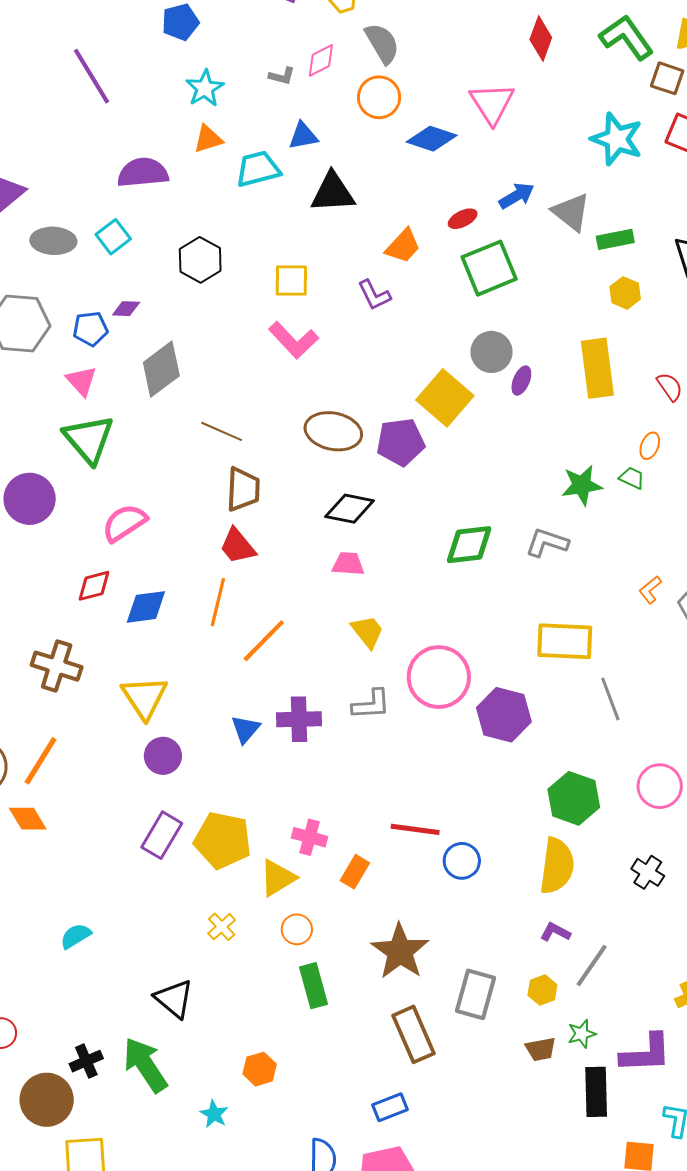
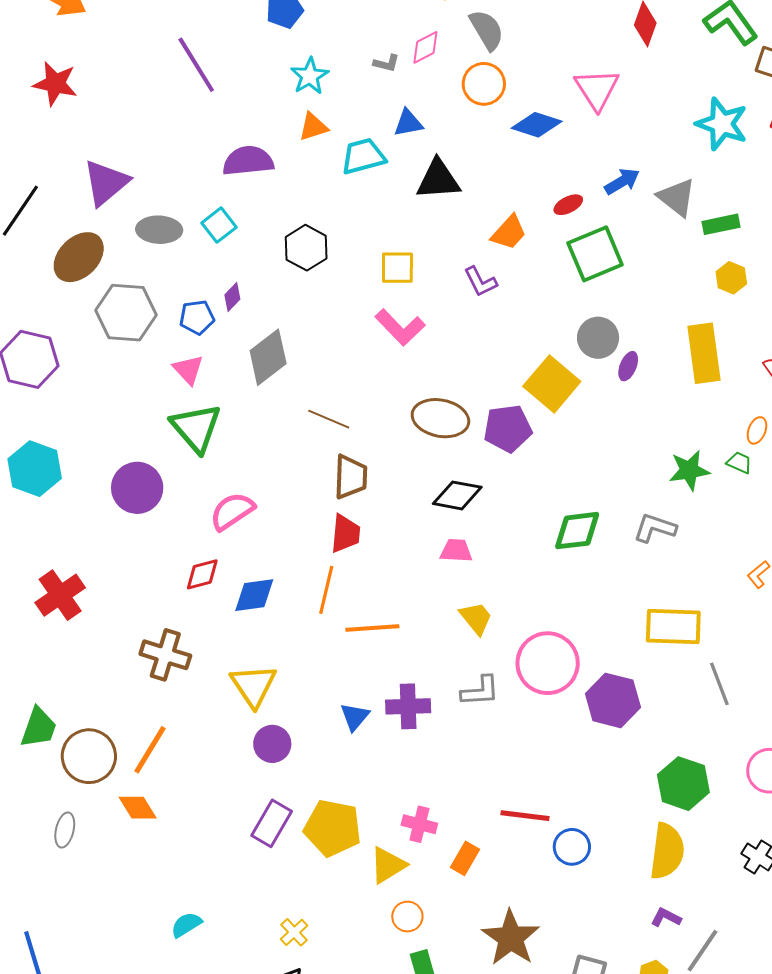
purple diamond: (126, 309) -> (232, 297), turned -48
red trapezoid: (238, 546) -> (345, 534), turned -135
orange line: (264, 641) -> (372, 628), turned 42
yellow cross: (222, 927) -> (294, 932), moved

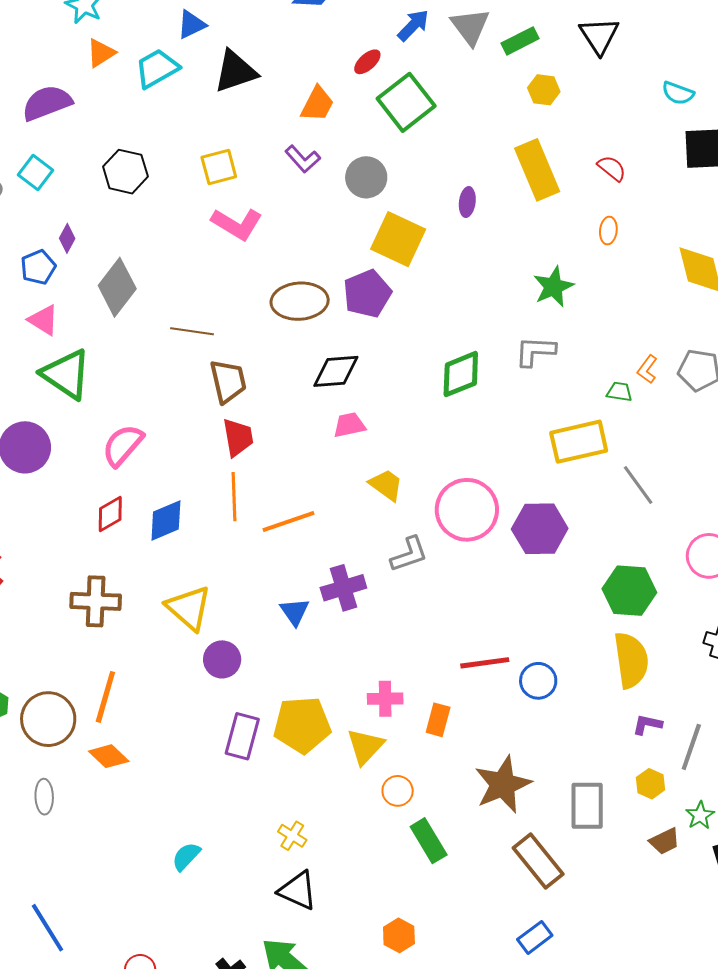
gray triangle: (677, 197) -> (470, 26), turned 30
gray circle: (598, 338) -> (366, 177), moved
green trapezoid: (739, 463) -> (619, 392), moved
brown star: (511, 938) -> (503, 785), turned 30

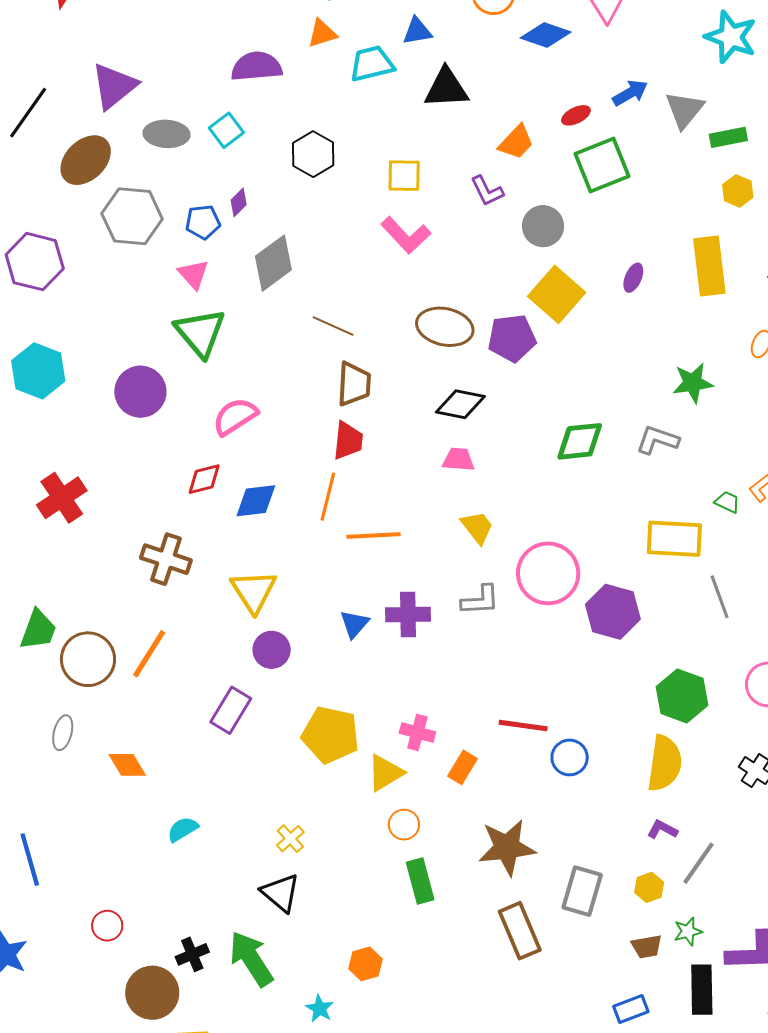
purple rectangle: (242, 736) -> (231, 710), moved
orange diamond: (109, 756) -> (127, 765), moved
blue rectangle: (535, 937) -> (631, 1009), moved

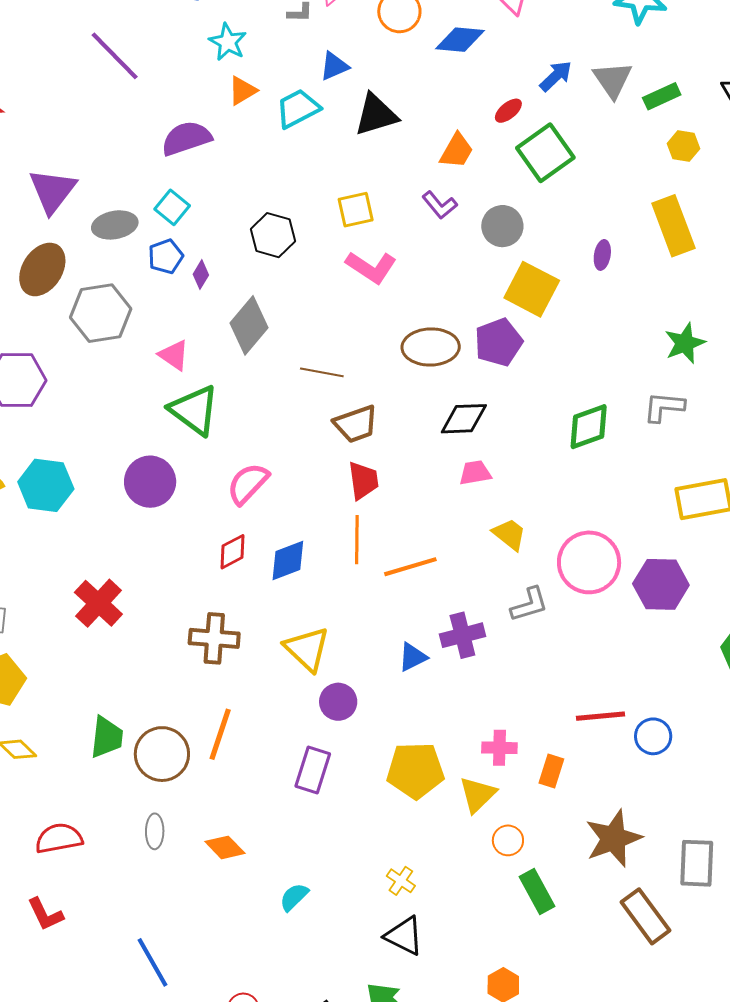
black hexagon: (313, 154) -> (273, 235), moved
blue pentagon: (203, 222) -> (166, 256), moved
brown trapezoid: (354, 384) -> (356, 424), turned 81
blue triangle: (354, 624) -> (413, 657), turned 36

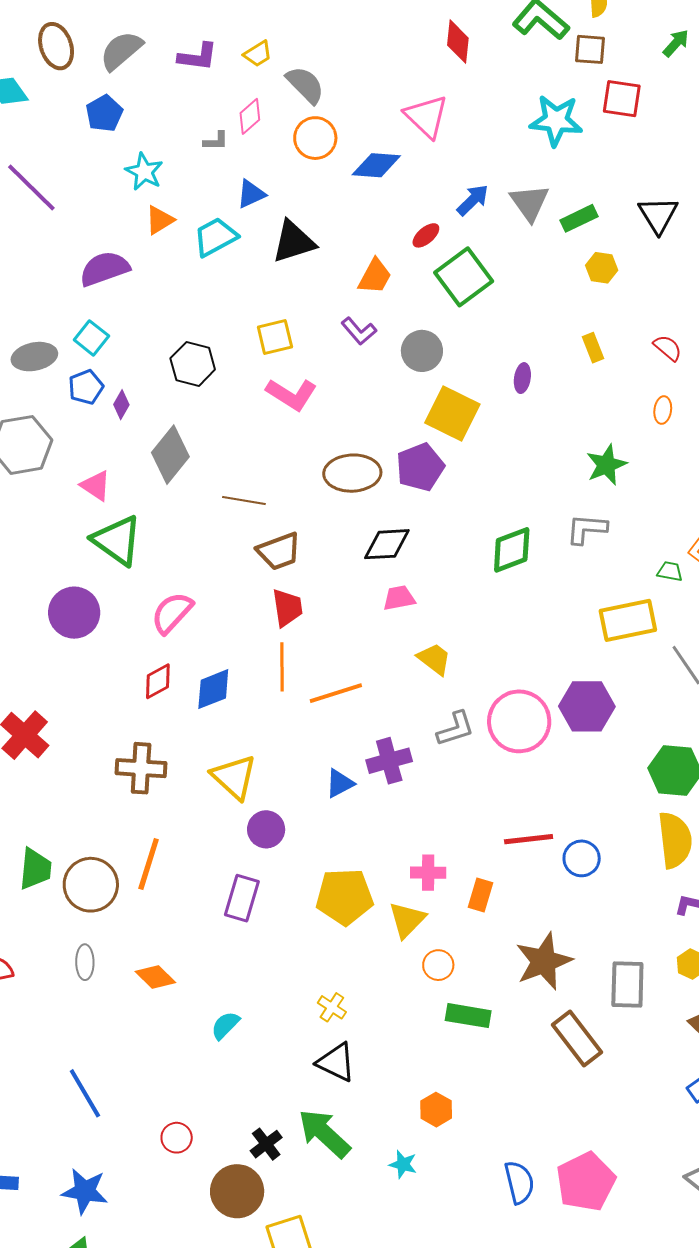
yellow rectangle: (673, 226) -> (593, 348), size x0.5
pink circle: (589, 562) -> (519, 721), moved
green rectangle: (537, 891) -> (468, 1016), turned -51

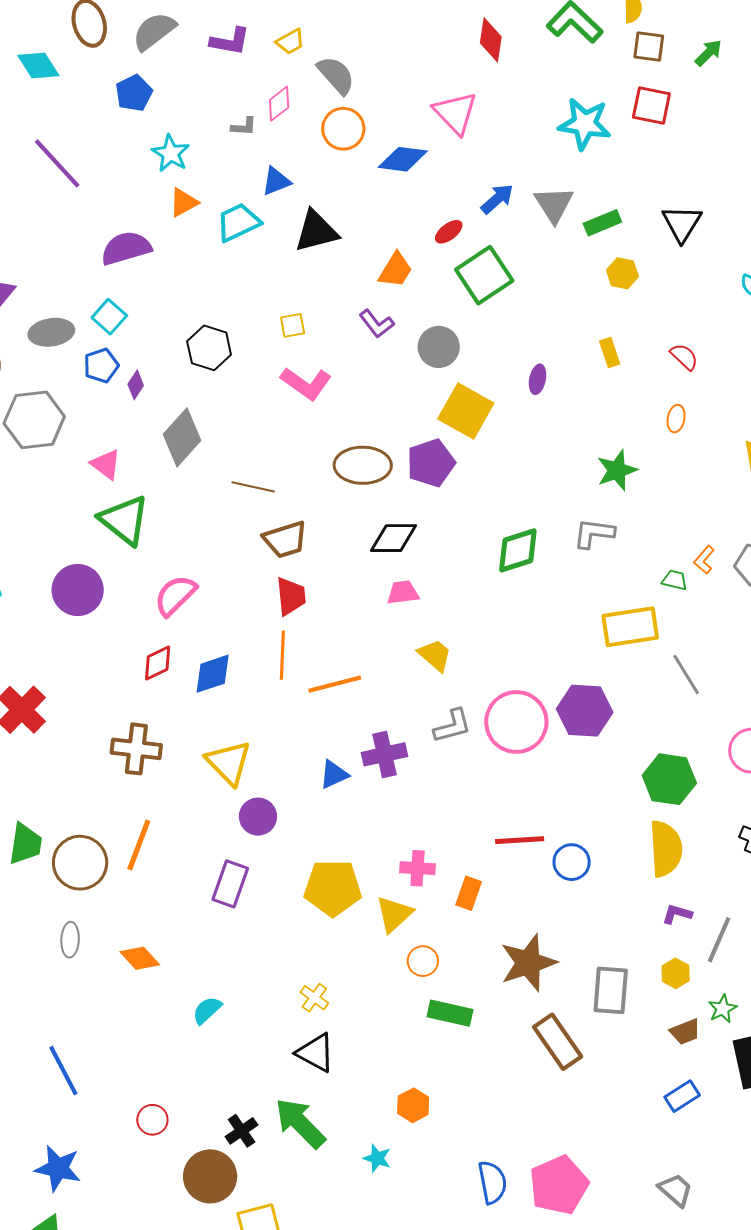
brown square: (590, 49) -> (649, 47), moved
yellow square: (275, 337) -> (293, 325), size x0.7

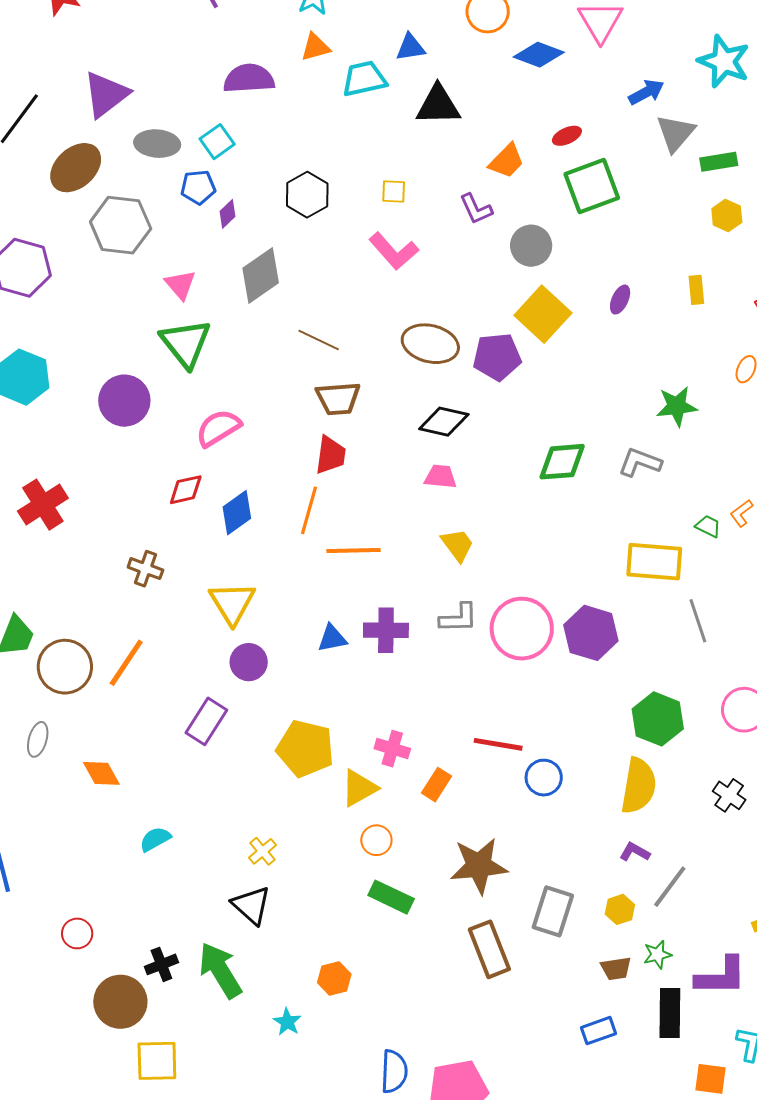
blue arrow: (497, 199) -> (646, 92), moved
blue diamond: (213, 674) -> (237, 513), turned -30
brown cross: (136, 749) -> (145, 569), size x0.7

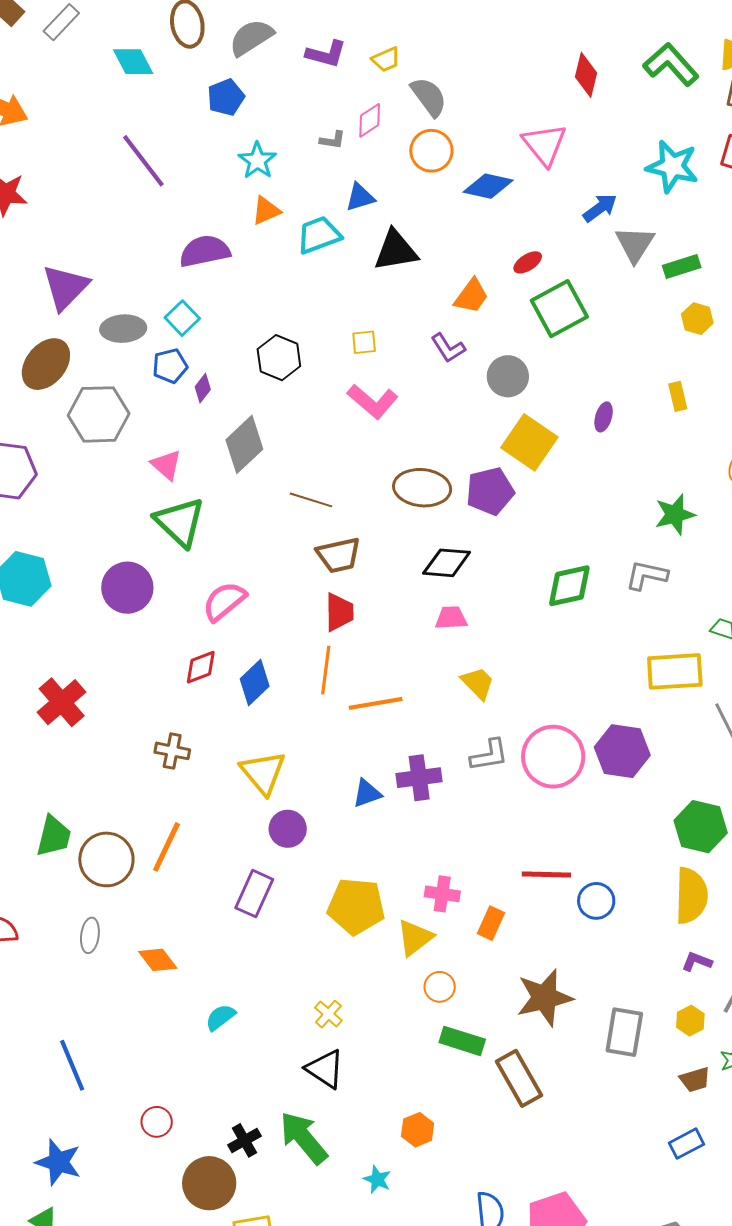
brown rectangle: (489, 949) -> (519, 1078), moved

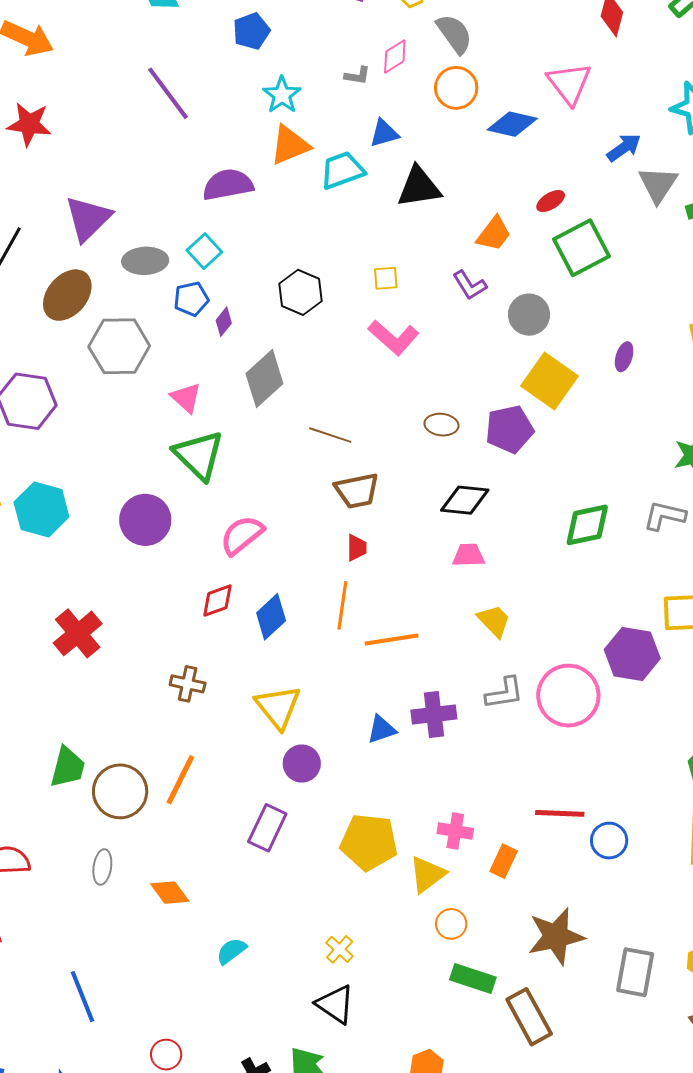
orange triangle: (266, 211) -> (290, 145), size x1.4
brown ellipse: (422, 488) -> (441, 425), size x0.6
red trapezoid: (339, 612) -> (357, 548), size x0.7
purple hexagon: (622, 751) -> (632, 654), moved

